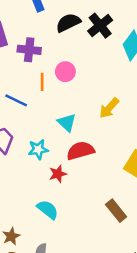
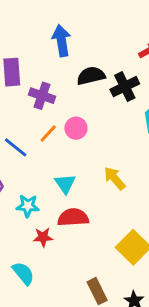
orange line: (42, 82) -> (48, 134), turned 30
yellow arrow: (109, 108) -> (115, 178), turned 85

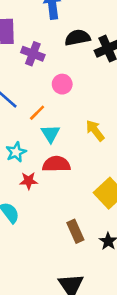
orange line: (48, 134) -> (37, 113), moved
cyan star: (28, 206) -> (16, 152), turned -30

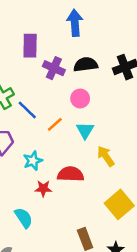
black semicircle: (77, 38) -> (86, 64), moved
yellow arrow: (95, 130) -> (106, 156), moved
cyan triangle: (50, 134) -> (85, 130), moved

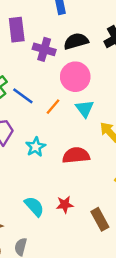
pink circle: (80, 99) -> (75, 77), size x1.5
red star: (43, 189) -> (65, 205), moved

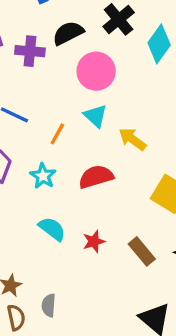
pink circle: (75, 77) -> (96, 71), moved
orange line: (53, 107) -> (57, 134), moved
cyan semicircle: (34, 206) -> (52, 229), moved

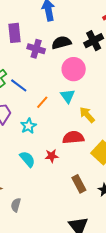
red semicircle: (96, 177) -> (73, 137), moved
red star: (94, 241) -> (52, 156), moved

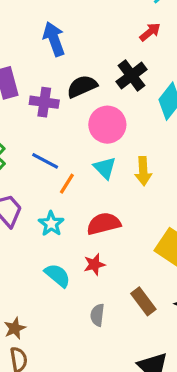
blue line: (19, 85) -> (45, 161), moved
yellow arrow: (87, 115) -> (143, 171), moved, turned -132
red semicircle: (73, 137) -> (104, 224), moved
gray semicircle: (16, 205) -> (97, 315), moved

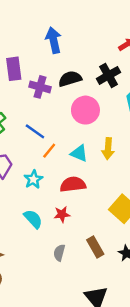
cyan triangle: (105, 168) -> (79, 153), moved, turned -30

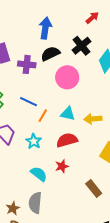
blue arrow: (54, 40) -> (45, 28), moved, turned 30
yellow arrow: (108, 149) -> (93, 119), moved, turned 90
gray semicircle: (59, 253) -> (35, 203), moved, size x1.5

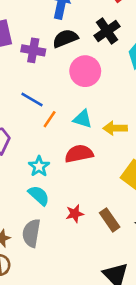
cyan star: (34, 141) -> (39, 166), moved
red star: (62, 166) -> (75, 214), moved

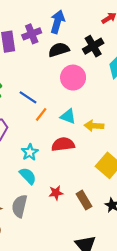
purple cross: (33, 50) -> (32, 34), moved, turned -36

